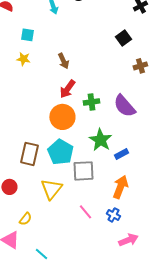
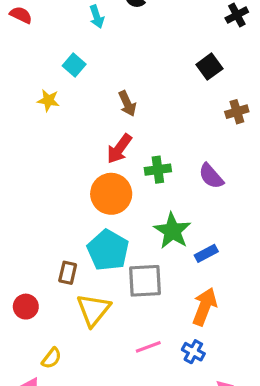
cyan square: (27, 35) -> (74, 65), moved, turned 32
brown arrow: (63, 61) -> (127, 104), moved
purple semicircle: (124, 106) -> (211, 176), size x0.7
brown rectangle: (29, 154) -> (68, 273), moved, size x0.6
pink line: (85, 212) -> (148, 347), turned -70

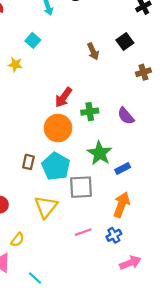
brown arrow: (127, 104) -> (93, 51), moved
brown rectangle: (68, 273) -> (28, 162), moved
blue cross: (193, 352) -> (114, 235), turned 32

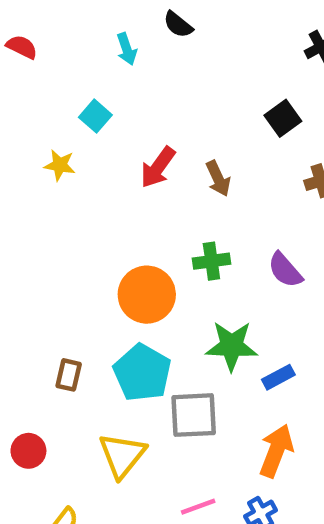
brown arrow: (93, 51) -> (218, 179), moved
red arrow: (63, 97) -> (158, 167), moved
green star: (100, 153) -> (232, 346), turned -30
brown rectangle: (28, 162) -> (69, 375), moved

